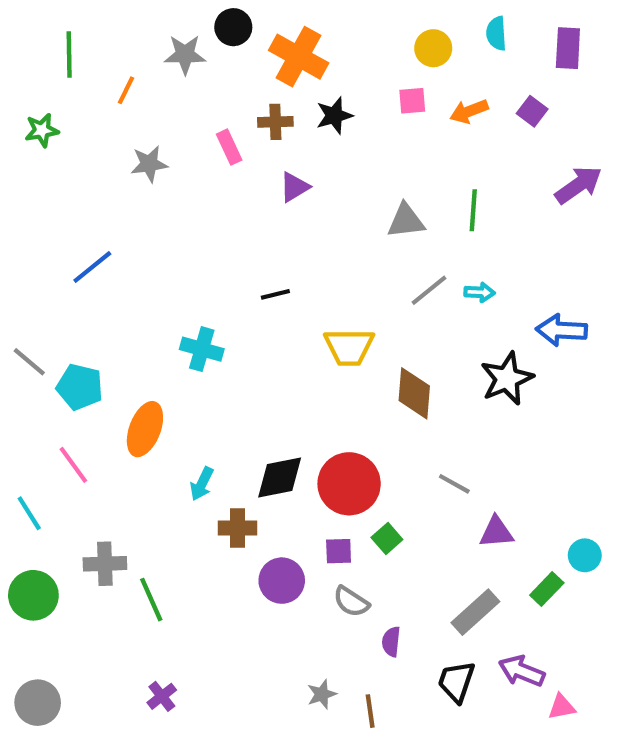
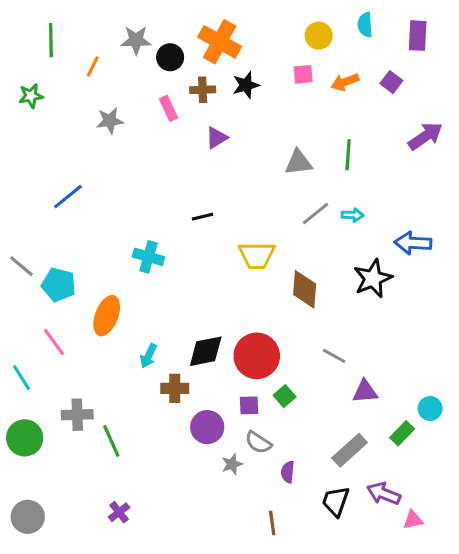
black circle: (233, 27) -> (170, 57), moved
gray star: (322, 694) -> (232, 464), moved

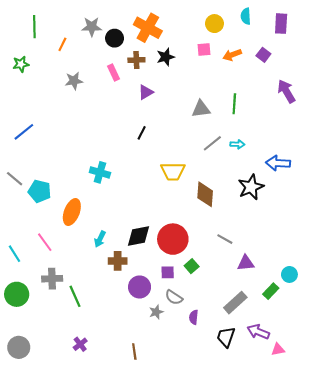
purple arrow: (425, 136) -> (286, 91), turned -85
blue line: (68, 197) -> (24, 132), moved
black line: (203, 217) -> (142, 133), moved, turned -48
pink line: (54, 342) -> (45, 242), moved
brown line: (272, 523) -> (134, 352), moved

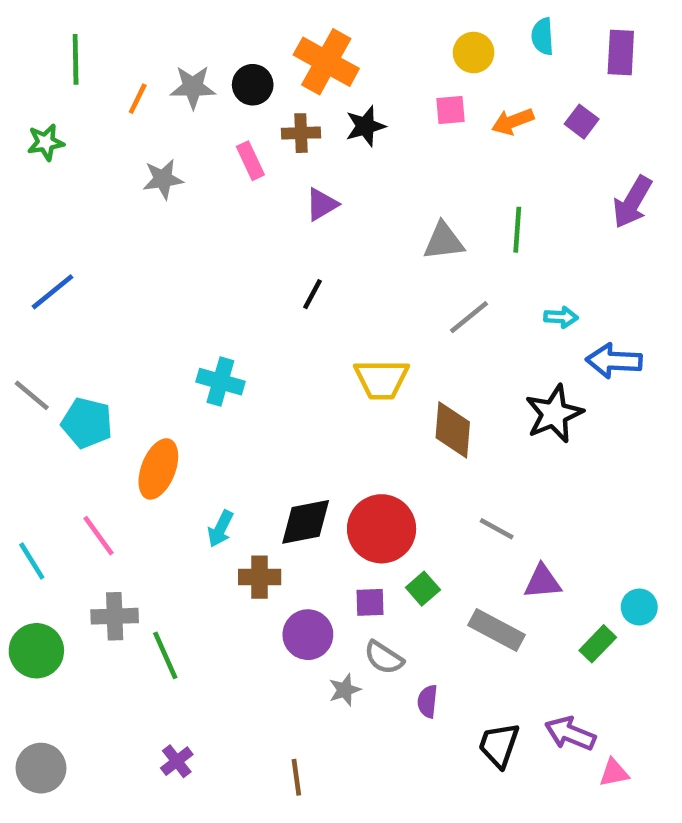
gray star: (92, 27) -> (193, 87), moved
purple arrow: (286, 91) -> (632, 202), turned -120
cyan arrow: (237, 144) -> (561, 317), moved
gray rectangle: (235, 303) -> (497, 630), moved, turned 70

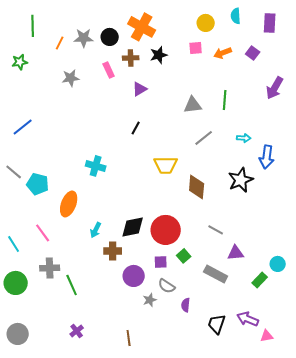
blue arrow: (614, 361) -> (267, 157), turned -85

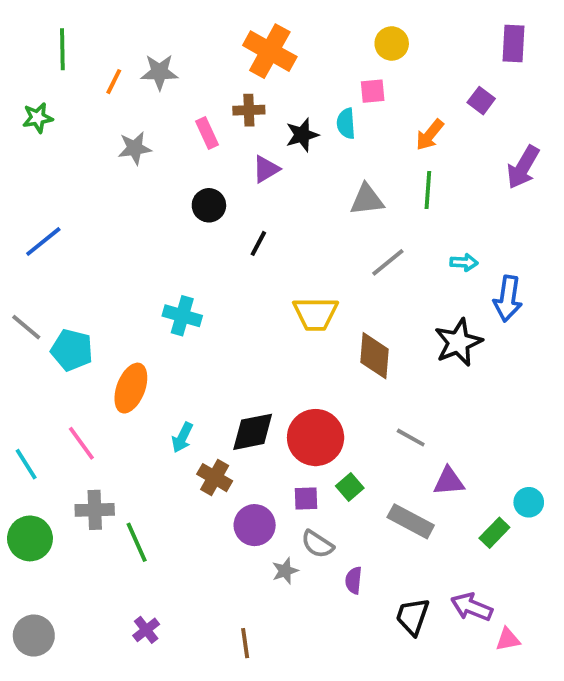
cyan semicircle: (236, 16) -> (346, 123), moved
black circle: (110, 37) -> (209, 205), moved
orange arrow: (223, 53) -> (430, 135), moved, turned -30
black star: (159, 55) -> (302, 135), moved
brown cross: (113, 251) -> (215, 478), turned 30

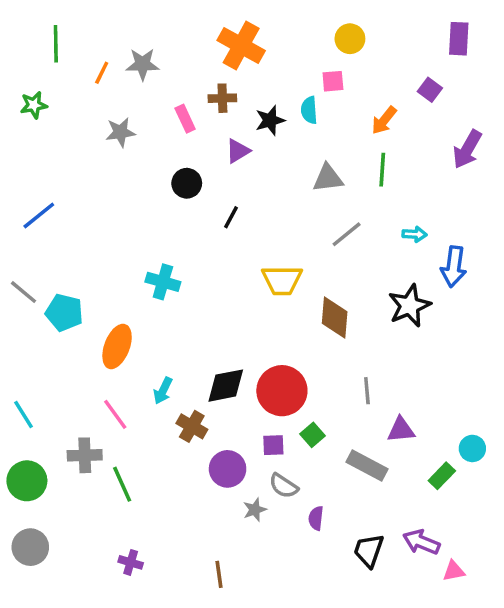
gray line: (411, 438) -> (367, 391), turned 56
pink line: (81, 443) -> (115, 414), moved
purple cross: (146, 630) -> (131, 562), turned -35
gray circle: (34, 636) -> (30, 547), moved

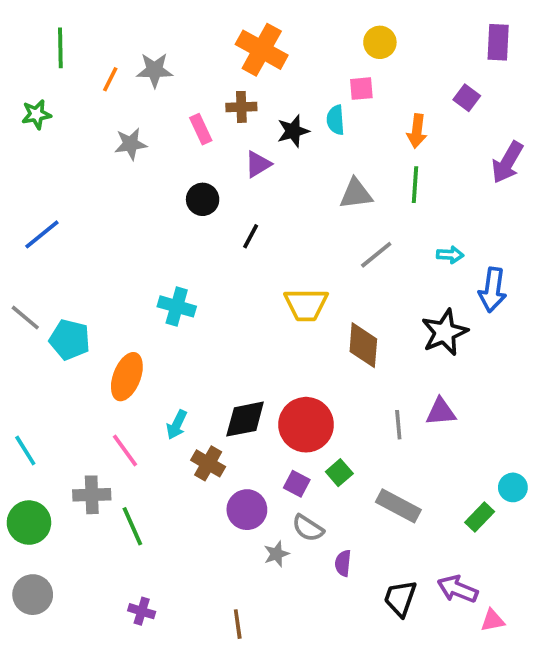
orange arrow: (384, 120) -> (417, 131), turned -32
purple triangle: (401, 430) -> (441, 412), moved
purple square: (273, 445) -> (297, 484), turned 30

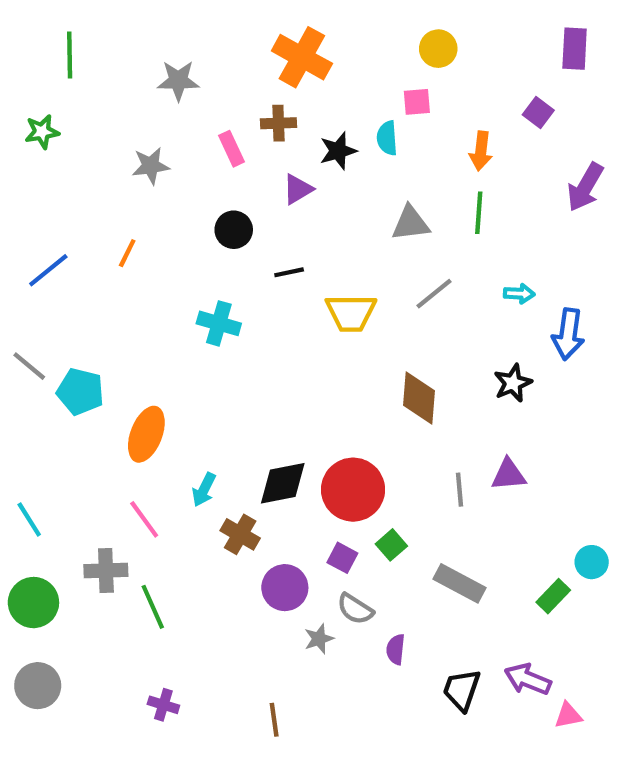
orange line: (110, 79) -> (127, 253), moved
black line: (251, 236) -> (289, 272), turned 50
yellow trapezoid: (306, 305) -> (351, 313), moved
cyan cross: (177, 306) -> (219, 323), moved
black star: (445, 332) -> (513, 383), size x0.7

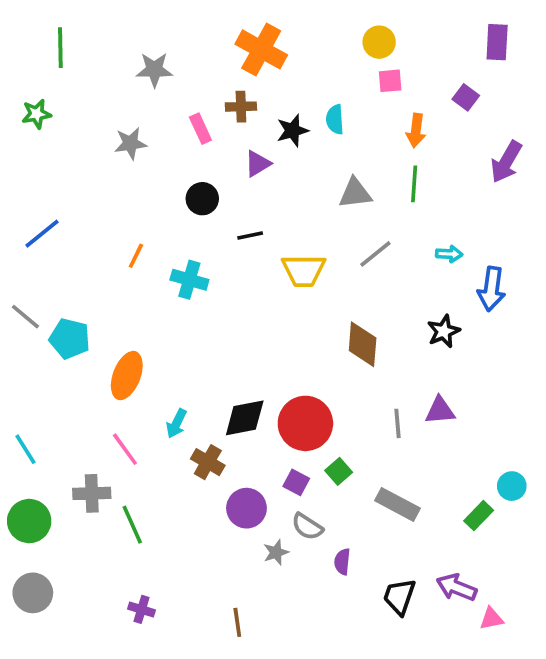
pink square: (417, 102) -> (390, 81), moved
orange line: (127, 253) -> (136, 256), moved

